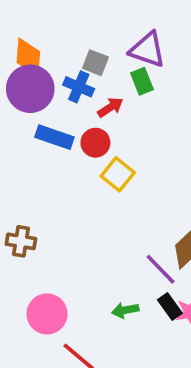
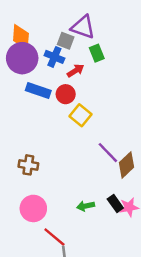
purple triangle: (148, 50) -> (83, 27), moved
brown cross: (21, 241) -> (28, 165), moved
purple line: (161, 269) -> (108, 153), moved

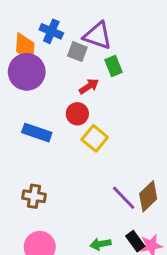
blue cross: (54, 57) -> (51, 31), moved
blue rectangle: (38, 90) -> (37, 133), moved
purple line: (108, 153) -> (124, 198), moved

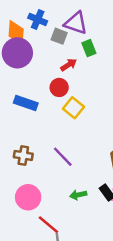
purple line: (124, 198) -> (63, 157), moved

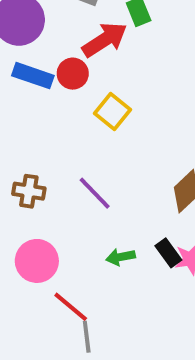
red arrow: (69, 65) -> (105, 40), size x1.6
red circle: (59, 87) -> (73, 74), moved
blue rectangle: (26, 103) -> (33, 76), moved

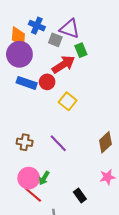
black rectangle: (168, 253) -> (80, 195), moved
green arrow: (121, 257) -> (44, 178), moved, turned -48
red line: (71, 307) -> (33, 194), moved

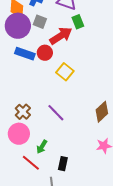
gray square: (55, 40) -> (40, 22), moved
brown cross: (25, 142) -> (23, 112), turned 35
pink circle: (29, 178) -> (19, 134), moved
black rectangle: (80, 195) -> (63, 164), moved, turned 48

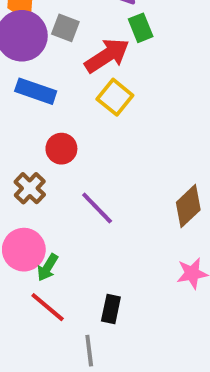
red circle: (45, 53) -> (61, 149), moved
yellow square: (65, 72) -> (115, 97), moved
brown cross: (23, 112) -> (30, 188), moved
green arrow: (42, 147) -> (48, 267), moved

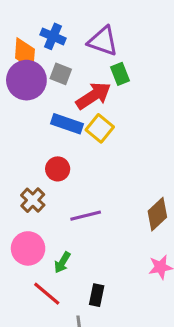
blue rectangle: (36, 91) -> (67, 124), moved
purple line: (97, 208) -> (86, 216), turned -60
green arrow: (48, 267) -> (62, 262), moved

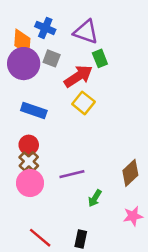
blue rectangle: (67, 124) -> (34, 111), moved
red circle: (58, 169) -> (29, 145), moved
pink circle: (28, 248) -> (30, 183), moved
green arrow: (62, 262) -> (95, 198), moved

